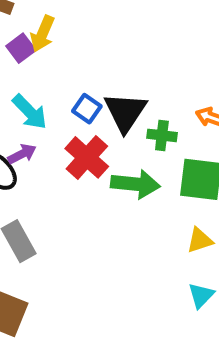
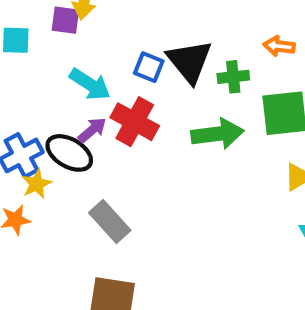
purple square: (21, 48) -> (65, 20), turned -32
red cross: (87, 157) -> (135, 122), moved

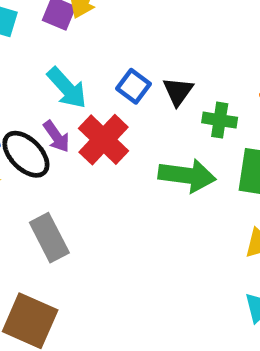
black triangle: (189, 61) -> (178, 91), size x0.6
purple arrow: (92, 130) -> (56, 136), turned 80

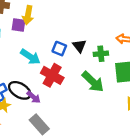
purple arrow: (56, 136) -> (34, 97), moved
green arrow: (187, 176) -> (93, 82), turned 50

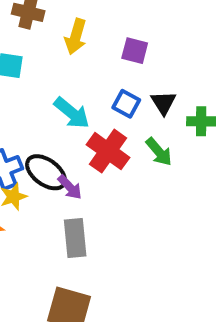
purple square: (19, 25) -> (135, 51), moved
green arrow: (93, 82) -> (159, 152), moved, size x0.7
gray rectangle: (39, 124) -> (75, 238), turned 30

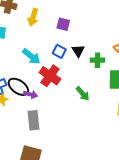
green arrow: (159, 152) -> (83, 94), moved
purple arrow: (70, 187) -> (31, 94), turned -32

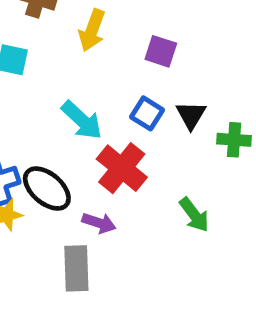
purple arrow: (31, 94) -> (99, 223), moved

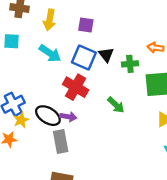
blue square: (147, 113) -> (84, 58), size x1.5
cyan arrow: (82, 120) -> (50, 53), moved
black ellipse: (47, 189) -> (48, 116), moved

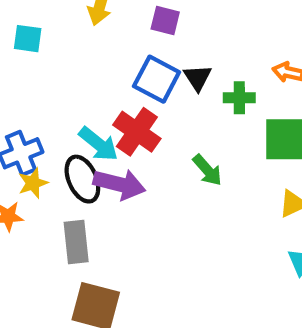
cyan arrow: (50, 53) -> (98, 144), moved
black ellipse: (48, 116) -> (82, 179), turned 30
purple arrow: (68, 117) -> (119, 184), size x1.6
gray rectangle: (61, 141) -> (76, 242), moved

